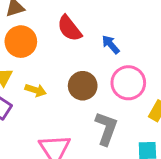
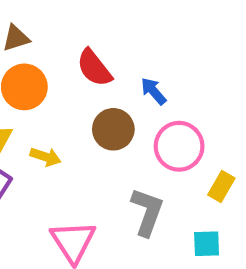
brown circle: (83, 86) -> (113, 129), moved

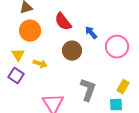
pink circle: (179, 146) -> (117, 47), moved
yellow rectangle: (221, 187) -> (123, 87), moved

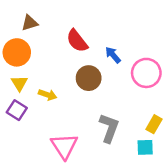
orange circle: (30, 31) -> (17, 52), moved

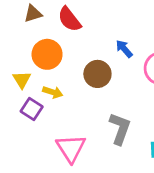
red semicircle: (77, 41) -> (69, 19), moved
orange circle: (17, 52) -> (47, 54), moved
purple square: (17, 110) -> (32, 109), moved

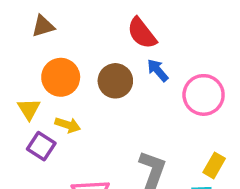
red semicircle: (69, 19) -> (142, 33), moved
brown circle: (97, 74) -> (115, 81), moved

